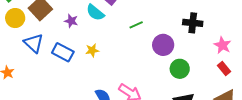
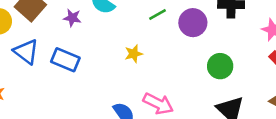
purple circle: (163, 45) -> (193, 23), moved
yellow star: (92, 50) -> (134, 54), moved

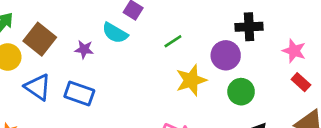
purple circle: (193, 23) -> (226, 55), moved
yellow star: (134, 54) -> (191, 80), moved, size x1.6

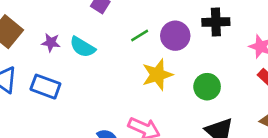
cyan semicircle: (115, 33) -> (83, 47), moved
purple circle: (226, 55) -> (175, 36), moved

